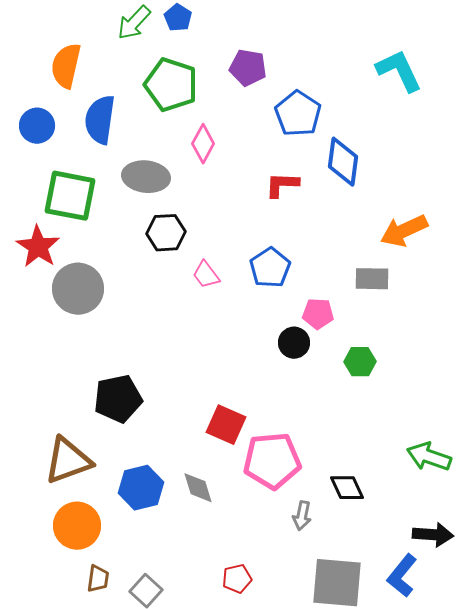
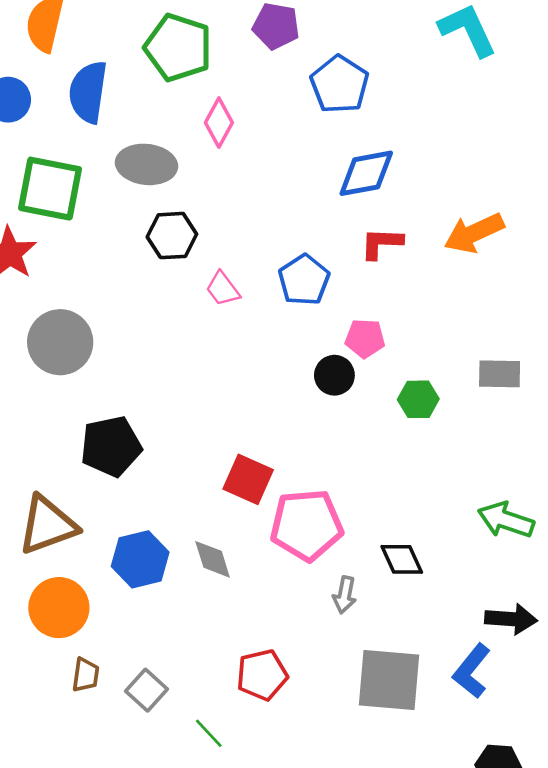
blue diamond: (343, 162) -> (366, 173), moved, turned 72
red L-shape: (282, 185) -> (381, 243), moved
gray rectangle: (372, 279) -> (500, 374), moved
gray circle: (78, 289) -> (60, 342), moved
red pentagon: (237, 579) -> (262, 675), size x1.4

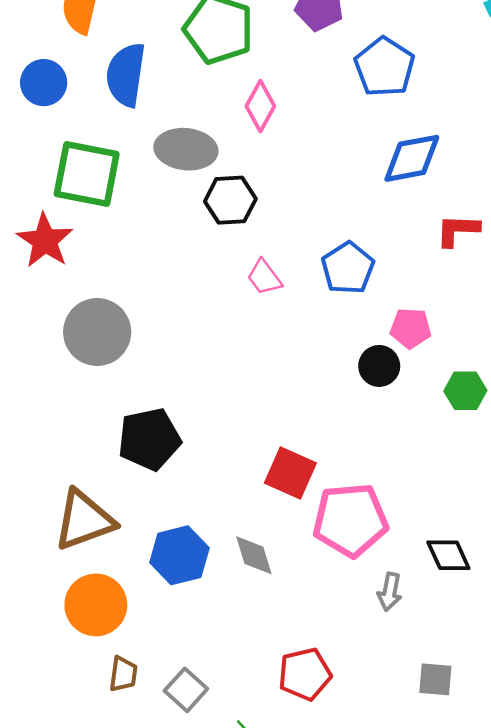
black hexagon: (172, 236) -> (230, 200), moved
red L-shape: (381, 243) -> (458, 230), moved
gray square: (389, 680) -> (435, 679), size x0.5

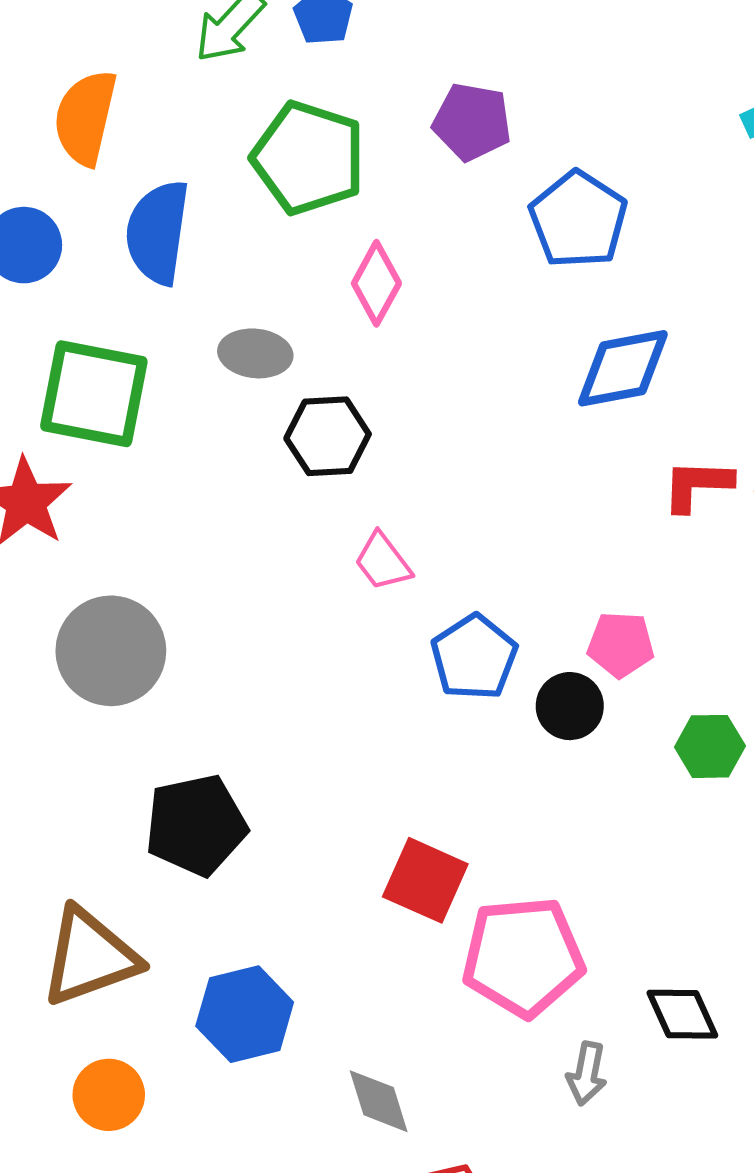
gray ellipse: (186, 149) -> (255, 353), size x0.7
blue pentagon: (348, 268) -> (474, 657), moved
gray diamond: (254, 555) -> (379, 1101), moved
orange circle: (96, 605) -> (109, 1095), size x0.7

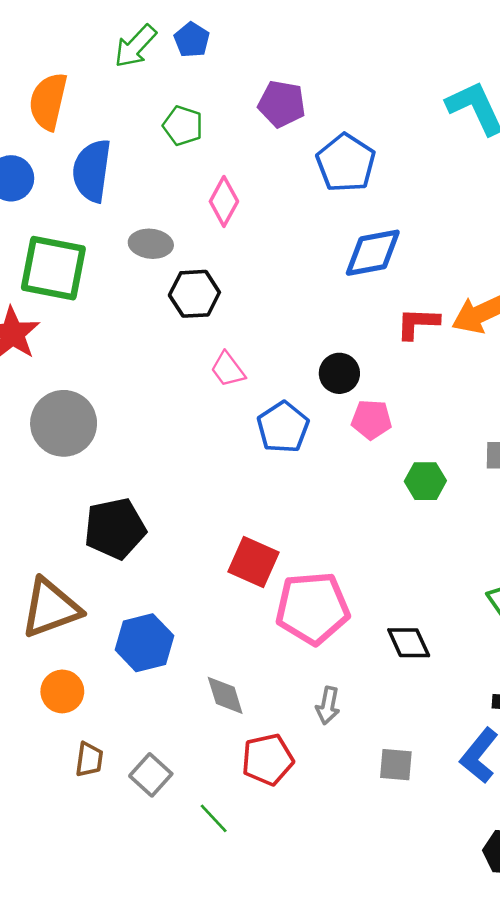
green pentagon: (308, 158) -> (183, 126), size x0.6
black circle: (570, 706) -> (339, 373), moved
gray arrow: (587, 1074) -> (328, 706), moved

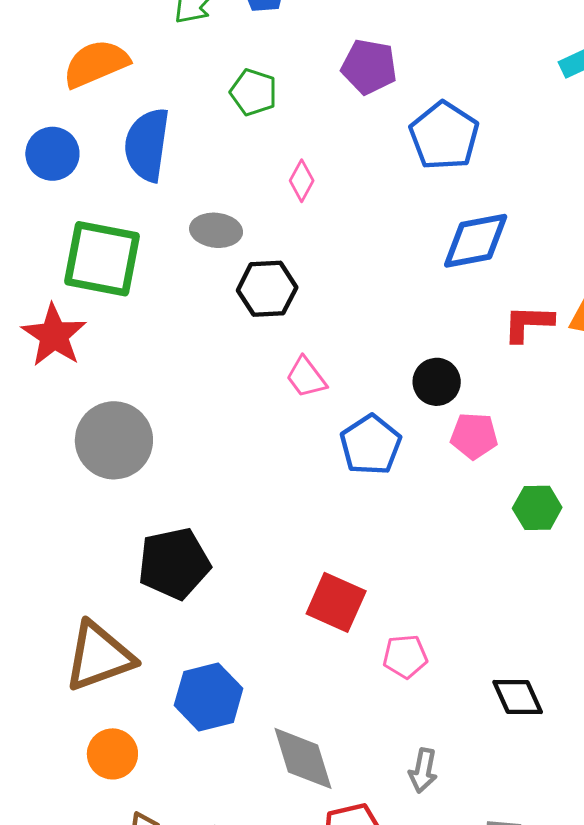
orange semicircle: (48, 101) -> (96, 64), turned 54
pink diamond: (224, 201) -> (302, 181), size x0.7
pink pentagon: (312, 608) -> (405, 656), size x0.5
gray diamond: (225, 695) -> (303, 758), size x1.4

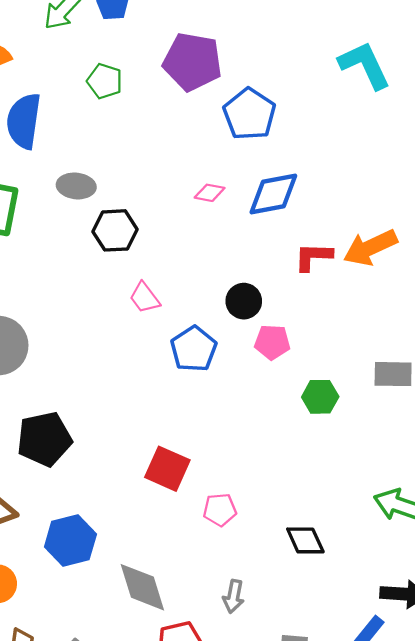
purple pentagon: (369, 67) -> (192, 62), size x1.4
pink diamond: (302, 181) -> (210, 193), moved, turned 72

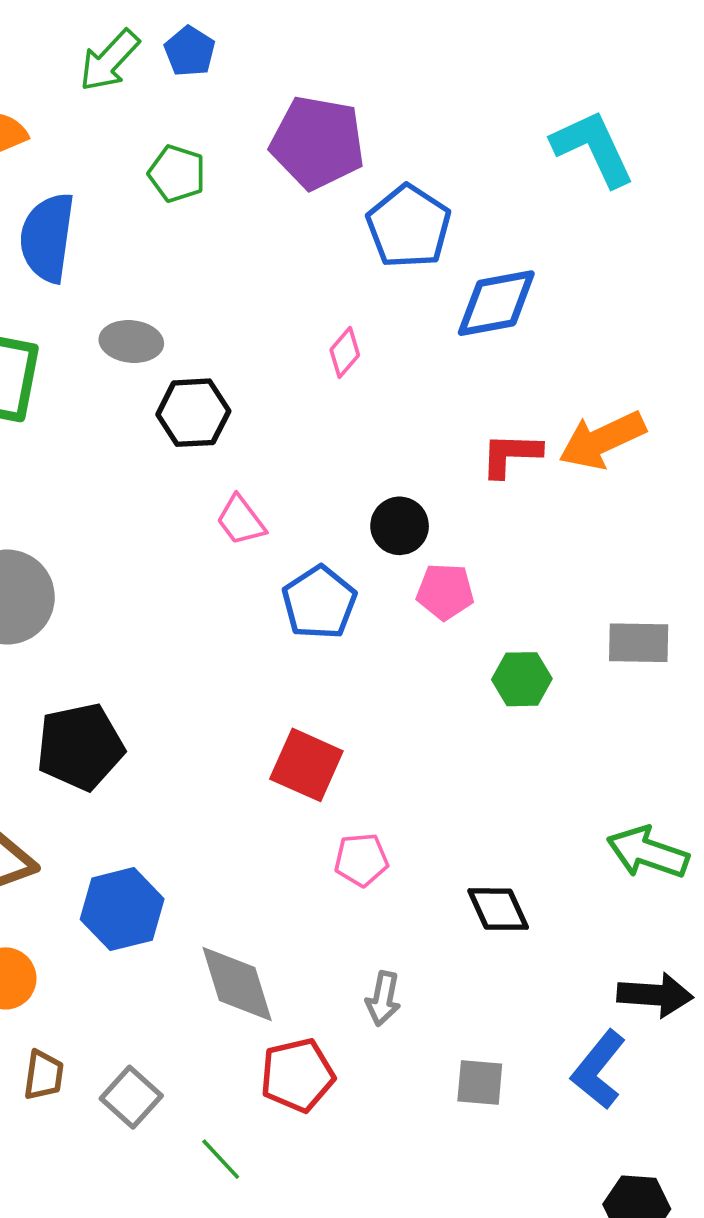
pink diamond: (210, 193) -> (345, 352), turned -60
blue diamond: (273, 194) -> (496, 303), moved
red square: (167, 469) -> (306, 765), moved

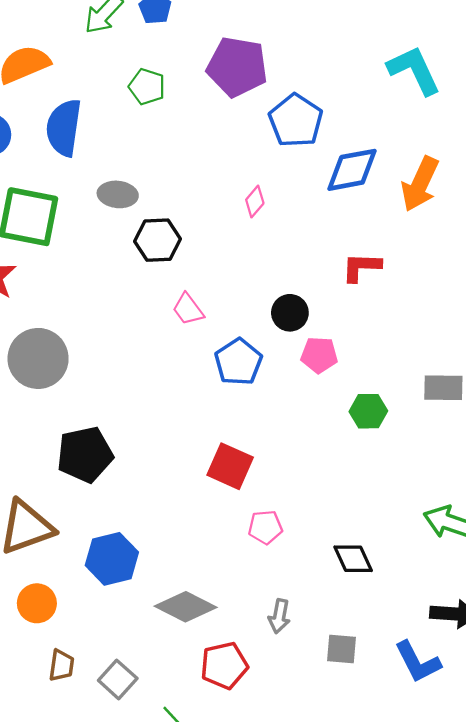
orange arrow: (602, 440) -> (420, 184), moved, turned -40
gray diamond: (237, 984) -> (186, 607), turned -46
blue L-shape: (598, 1070) -> (418, 662), turned -66
gray square: (480, 1082) -> (341, 649), moved

